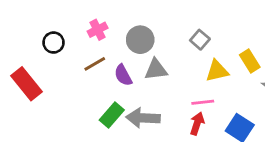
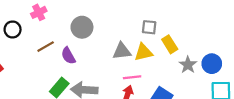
pink cross: (98, 30) -> (39, 12), moved
gray square: (200, 40) -> (149, 27), moved, turned -35
gray triangle: (156, 70) -> (122, 51), moved

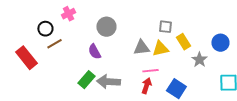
brown line: (46, 47) -> (54, 44), moved
blue circle: (212, 64) -> (220, 43), moved

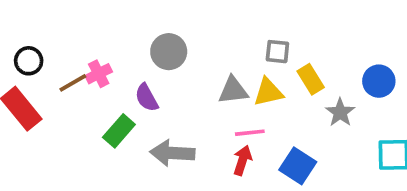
pink cross: (68, 14) -> (99, 74), moved
black circle: (45, 29) -> (29, 61), moved
green rectangle: (86, 80) -> (119, 131), moved

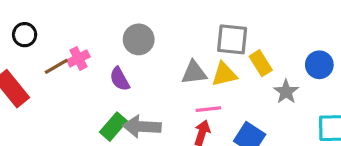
gray square: (277, 52) -> (232, 39), size x1.5
black circle: (29, 61) -> (25, 35), moved
green rectangle: (119, 131) -> (113, 127), moved

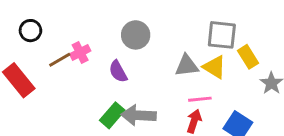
yellow triangle: (224, 74) -> (214, 67), turned 45

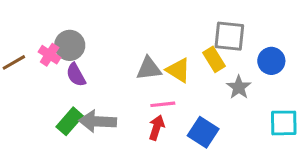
gray circle: (136, 35) -> (70, 45), moved
gray square: (222, 35) -> (229, 36), moved
pink cross: (80, 52) -> (50, 55), moved, turned -30

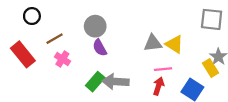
pink cross: (50, 55) -> (62, 59), moved
yellow rectangle: (214, 59) -> (210, 68), moved

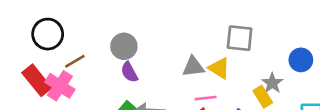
black circle: (32, 16) -> (48, 34), size x1.5
gray square: (212, 19) -> (240, 38), moved
pink cross: (62, 59) -> (60, 86), moved, size x1.5

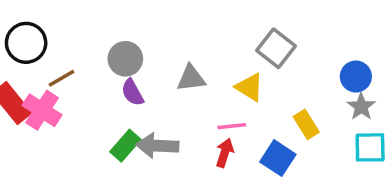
gray square: (240, 38) -> (276, 48), turned 32
gray triangle: (193, 67) -> (191, 78), moved
gray star: (272, 83) -> (361, 107), moved

